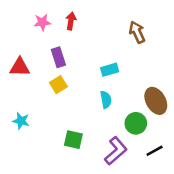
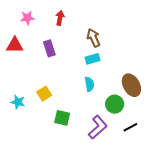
pink star: (42, 22) -> (27, 18), moved
brown arrow: (137, 32) -> (94, 38), moved
red triangle: (20, 67) -> (15, 45), moved
yellow square: (58, 85) -> (44, 94), moved

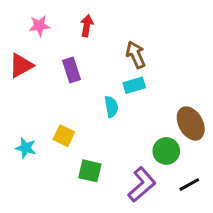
red triangle: (15, 45) -> (21, 65), turned -30
cyan semicircle: (89, 84) -> (111, 107), moved
yellow square: (44, 94) -> (64, 136), turned -32

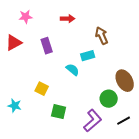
red arrow: (87, 26) -> (68, 19), moved, turned 80
brown arrow: (136, 55) -> (102, 36), moved
cyan semicircle: (111, 107) -> (73, 70), turned -40
cyan star: (26, 148) -> (15, 106), moved

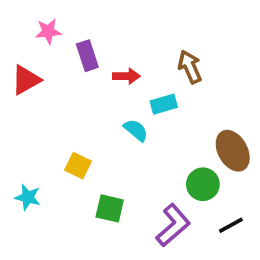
red arrow: (68, 19) -> (126, 76), moved
purple rectangle: (47, 46) -> (87, 56), moved

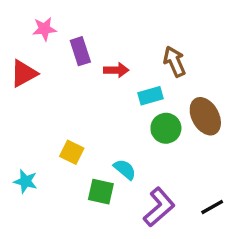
cyan semicircle: (136, 130) -> (125, 169), moved
brown ellipse: (233, 151) -> (205, 116), moved
green circle: (203, 184) -> (166, 128), moved

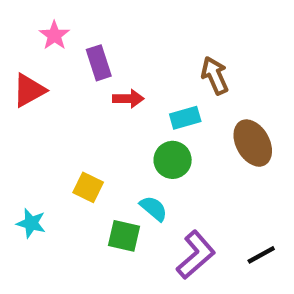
pink star: (44, 29) -> (54, 35), turned -30
red arrow: (116, 70) -> (128, 99), moved
green circle: (166, 128) -> (173, 160), moved

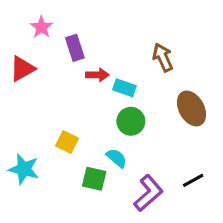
cyan rectangle: (185, 118) -> (124, 88), moved, turned 35
cyan star: (31, 223) -> (24, 169), size x1.4
black line: (261, 255) -> (193, 180), moved

